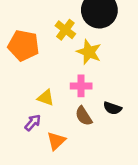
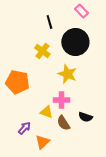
yellow cross: (65, 30) -> (42, 51), moved
orange pentagon: (24, 45) -> (17, 82), moved
yellow triangle: (46, 98) -> (46, 112), moved

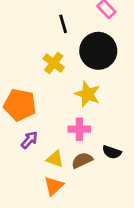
yellow triangle: (46, 112) -> (55, 159), moved
brown semicircle: (63, 123) -> (82, 160), turned 98
purple arrow: (24, 128) -> (29, 140), moved

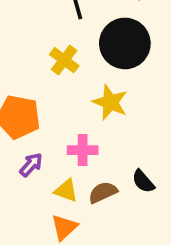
pink cross: (79, 129) -> (83, 150), moved
black semicircle: (112, 152) -> (143, 181), turned 30

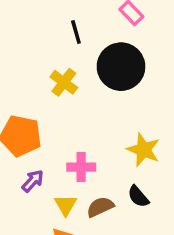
yellow star: (110, 102) -> (143, 150), moved
yellow triangle: (66, 190) -> (66, 205), turned 40

